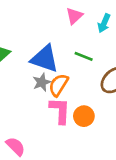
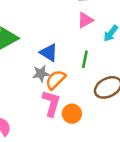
green line: (84, 56) -> (85, 59), turned 66
blue triangle: (45, 59) -> (49, 53), size x0.7

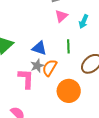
pink L-shape: (51, 103) -> (26, 79), moved
orange circle: (72, 114) -> (69, 91), size x1.5

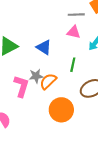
pink triangle: (61, 16) -> (74, 32), turned 40
blue triangle: (39, 48) -> (44, 47), moved

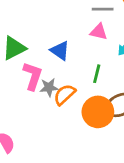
pink L-shape: (21, 86) -> (33, 76), moved
orange circle: (61, 110) -> (98, 112), moved

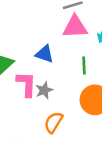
pink triangle: (99, 32) -> (75, 27), size x1.5
orange semicircle: (64, 95) -> (53, 122), moved

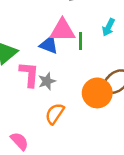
pink triangle: (75, 27) -> (62, 30), moved
green line: (84, 65) -> (81, 41), moved

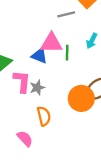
orange semicircle: (55, 114) -> (44, 116), turned 132
pink semicircle: (19, 141) -> (25, 139), moved

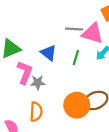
gray line: (66, 14) -> (74, 29), moved
pink triangle: (51, 43) -> (93, 33), moved

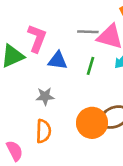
blue triangle: (48, 53) -> (58, 61), turned -30
pink L-shape: (25, 72) -> (37, 38), moved

